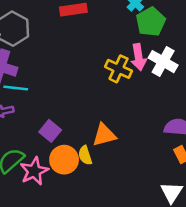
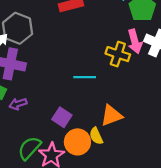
cyan line: (16, 88) -> (85, 77), moved

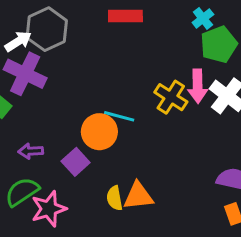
purple arrow: (18, 104) -> (31, 151), moved
orange triangle: (111, 116) -> (138, 196), moved
orange circle: (77, 142) -> (99, 132), moved

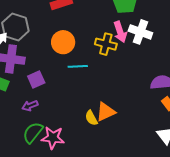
orange circle: (99, 132) -> (63, 42), moved
purple square: (76, 162) -> (36, 79), moved, turned 36
pink star: (49, 209) -> (53, 138), turned -30

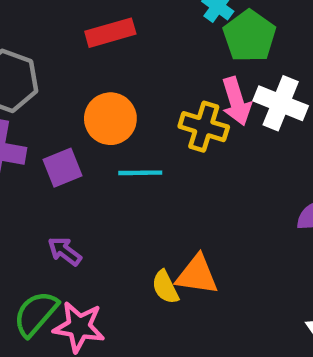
purple square: (36, 79) -> (63, 168), moved
purple arrow: (30, 106) -> (65, 251), moved, turned 56
orange triangle: (106, 112) -> (197, 275), turned 30

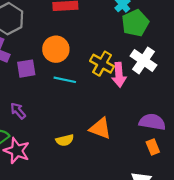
pink arrow: (236, 101) -> (119, 75), moved
orange triangle: (197, 275) -> (100, 128), moved
yellow semicircle: (165, 287) -> (65, 140), turned -90

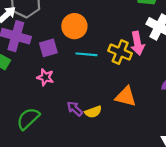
yellow cross: (102, 64) -> (120, 52), moved
purple arrow: (18, 111) -> (75, 109), moved
pink star: (17, 151) -> (45, 77), moved, size x0.7

